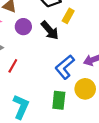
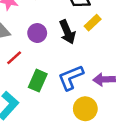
purple circle: (23, 27) -> (37, 33), moved
green rectangle: (59, 100) -> (38, 81), moved

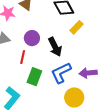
black arrow: (67, 32) -> (55, 47), moved
red line: (14, 58) -> (23, 57), moved, turned -32

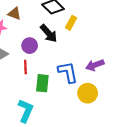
black arrow: (55, 47) -> (49, 33), moved
blue L-shape: (61, 73) -> (68, 72), turned 120

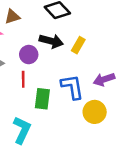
brown triangle: (14, 13) -> (12, 17), turned -40
yellow rectangle: (71, 23) -> (78, 45), moved
black arrow: (49, 33) -> (51, 41), turned -36

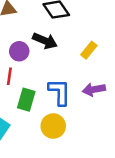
yellow rectangle: (78, 45) -> (89, 50), moved
yellow circle: (95, 112) -> (53, 126), moved

